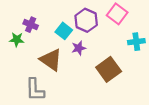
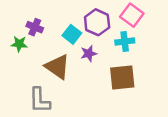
cyan cross: (136, 42) -> (125, 42), moved
brown square: (109, 69) -> (122, 77), turned 30

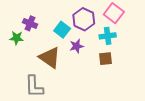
brown square: (122, 77) -> (106, 59), moved, size x0.6

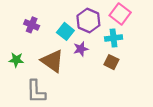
green star: (17, 38) -> (16, 60), moved
brown square: (106, 59) -> (111, 62), turned 32

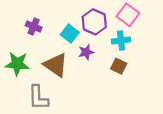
green star: (16, 60) -> (17, 64), size x1.5

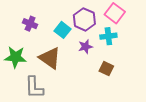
purple star: (86, 52) -> (85, 47), moved
brown square: (119, 66) -> (106, 69), moved

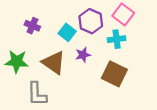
purple star: (85, 47) -> (83, 55), moved
brown square: (106, 69) -> (114, 74), size x1.6

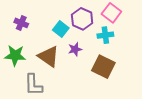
purple cross: (32, 26) -> (21, 23), moved

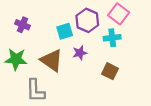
cyan square: (61, 29) -> (65, 31), turned 35
brown square: (103, 67) -> (110, 71), size x0.7

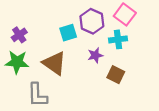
purple cross: (22, 25) -> (19, 35), moved, turned 32
purple star: (80, 53) -> (95, 55), moved

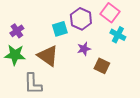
cyan cross: (118, 39) -> (118, 35), moved, turned 35

